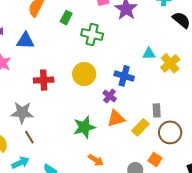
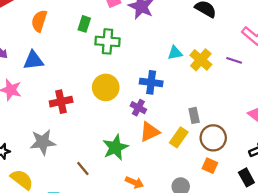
green rectangle: (66, 18) -> (84, 24), moved
brown line: (29, 137) -> (83, 169), moved
orange square: (155, 159) -> (210, 166), moved

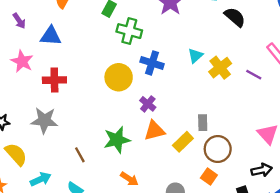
cyan triangle: (175, 53) -> (195, 56), turned -42
blue cross: (151, 82) -> (152, 63), moved
red cross: (61, 102) -> (54, 80), moved

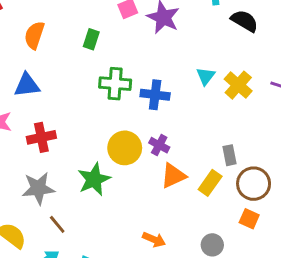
green cross: (129, 31) -> (115, 84), moved
yellow circle: (119, 77) -> (125, 148), moved
green star: (117, 140) -> (94, 179), moved
brown line: (80, 155) -> (57, 224), moved

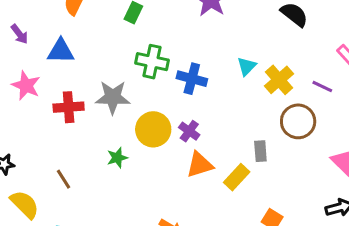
green star: (94, 179) -> (117, 158), size x0.6
brown circle: (254, 184) -> (298, 121), moved
gray star: (38, 188) -> (113, 97), moved
brown line: (57, 224) -> (64, 179), moved

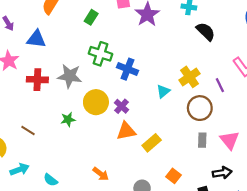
cyan triangle: (247, 66) -> (163, 91), moved
purple line: (322, 86) -> (220, 85), turned 32
gray rectangle: (260, 151) -> (202, 140), moved
brown line: (64, 179) -> (28, 130), turned -32

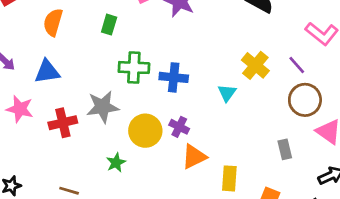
brown circle: (200, 108) -> (305, 100), moved
gray rectangle: (202, 140) -> (285, 149), moved
yellow rectangle: (152, 143) -> (229, 178), moved, turned -30

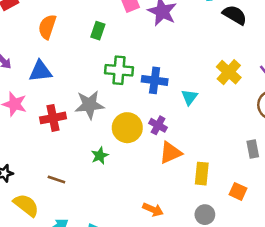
cyan triangle: (227, 93) -> (189, 97), moved

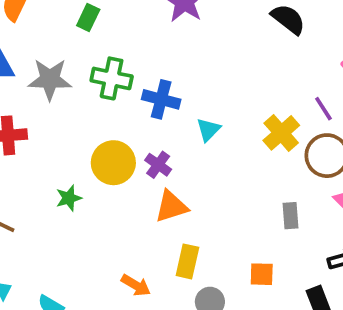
yellow cross: (229, 72) -> (281, 133), moved
gray star: (89, 105) -> (50, 79), moved
yellow rectangle: (202, 174) -> (187, 261), moved
orange square: (238, 191) -> (262, 274), turned -30

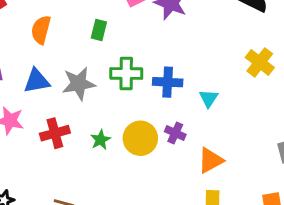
yellow cross: (281, 133) -> (260, 62), moved
green star: (69, 198) -> (100, 140), moved
orange triangle: (171, 206) -> (211, 160), moved

